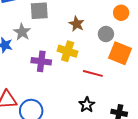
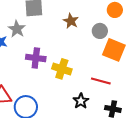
yellow cross: (68, 51) -> (62, 69), moved
red line: (93, 73) -> (101, 81), moved

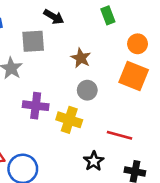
gray circle: (100, 31) -> (87, 90), moved
orange square: (114, 50) -> (134, 76), moved

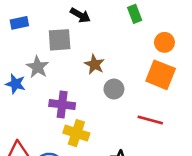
brown star: (81, 58) -> (95, 64), moved
yellow cross: (69, 120) -> (76, 133), moved
red line: (119, 135) -> (150, 120), moved

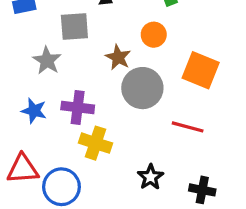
orange circle: (164, 42) -> (154, 35), moved
blue star: (15, 84) -> (34, 111), moved
gray circle: (114, 89) -> (142, 88), size x1.6

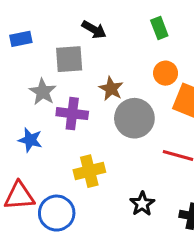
orange circle: (154, 35) -> (166, 73), moved
purple cross: (78, 107) -> (72, 114), moved
yellow cross: (95, 143) -> (89, 171), turned -32

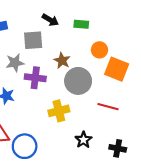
green rectangle: (159, 28) -> (81, 24), moved, turned -64
gray star: (43, 92) -> (15, 63), turned 30
yellow cross: (89, 171) -> (59, 111), moved

